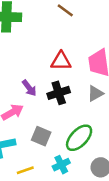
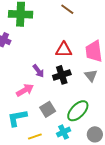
gray triangle: (95, 93) -> (91, 76), turned -40
gray square: (41, 136) -> (48, 109), turned 35

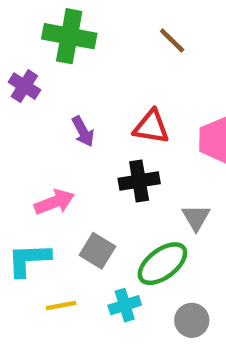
purple arrow: (38, 71) -> (83, 131), moved
gray triangle: (91, 76) -> (196, 217), moved
gray square: (48, 109) -> (97, 251), turned -35

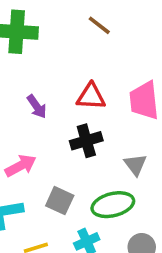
green ellipse: (162, 264) -> (113, 205), turned 30

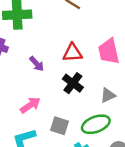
black cross: (86, 141) -> (73, 83), turned -30
gray triangle: (135, 165) -> (108, 95), turned 49

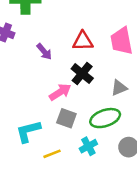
pink arrow: (30, 105) -> (60, 92), moved

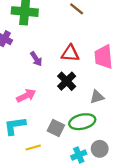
pink arrow: (60, 92) -> (26, 96), moved
gray square: (66, 118) -> (56, 128), moved
cyan cross: (88, 146) -> (79, 155), moved

